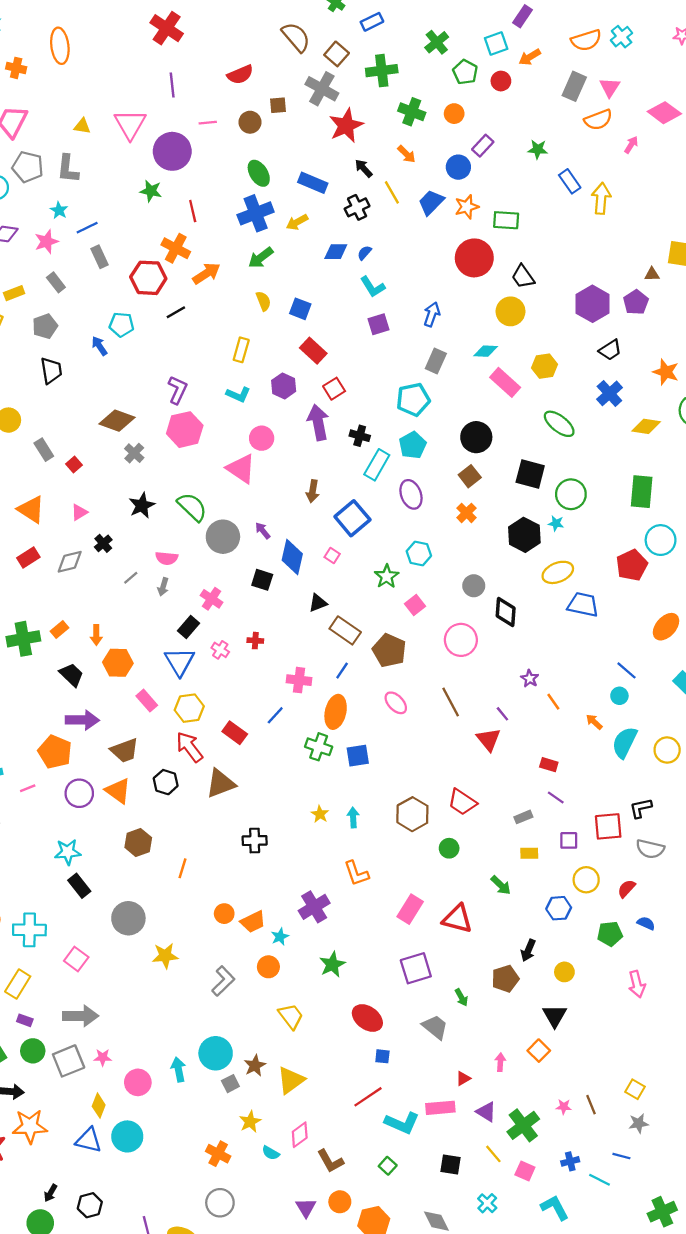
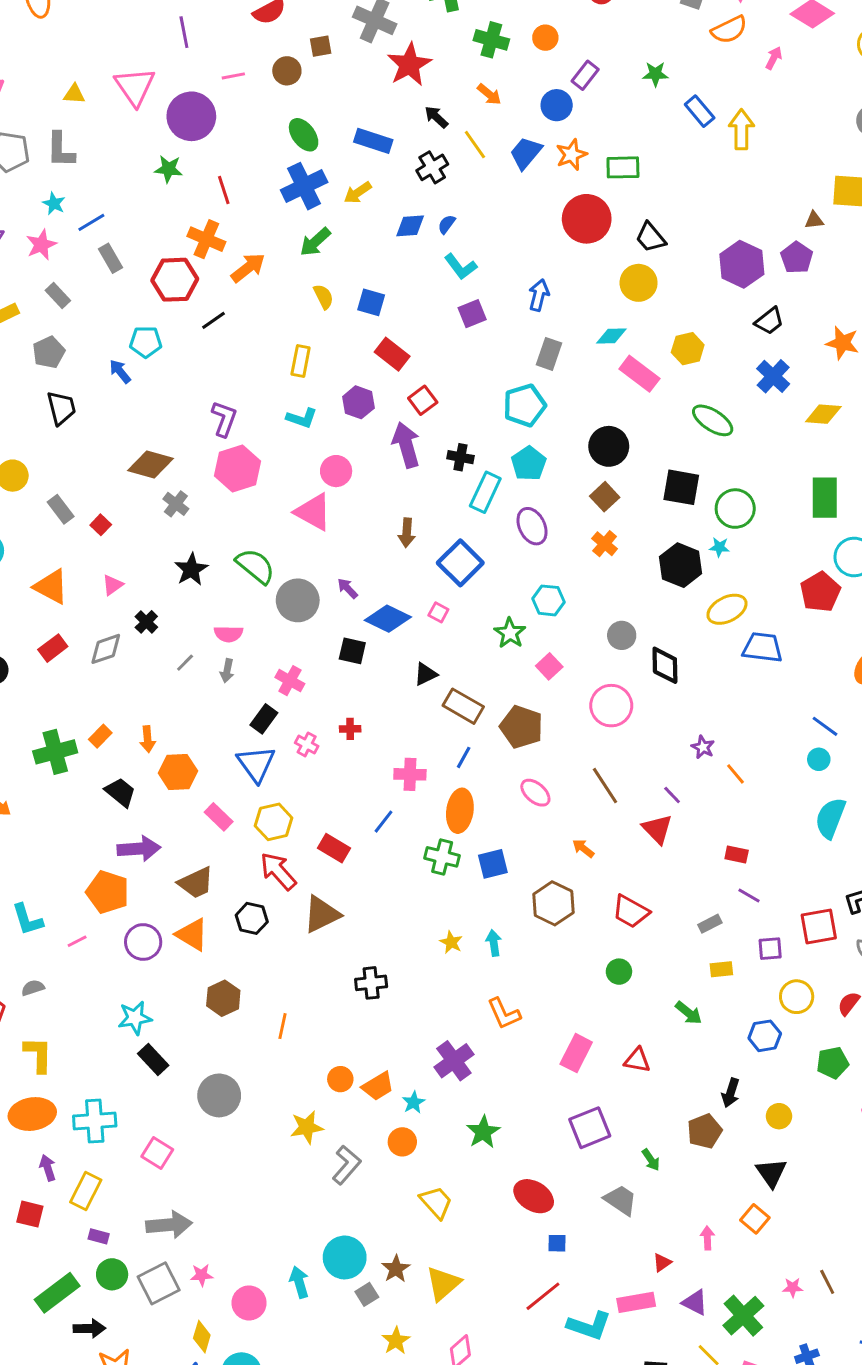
blue diamond: (292, 557) -> (388, 619), turned -72
orange arrow: (594, 722) -> (583, 848), moved
brown hexagon: (412, 814) -> (553, 903), moved
red triangle: (457, 919) -> (637, 1060), size x0.7
yellow star: (165, 956) -> (307, 1127), moved

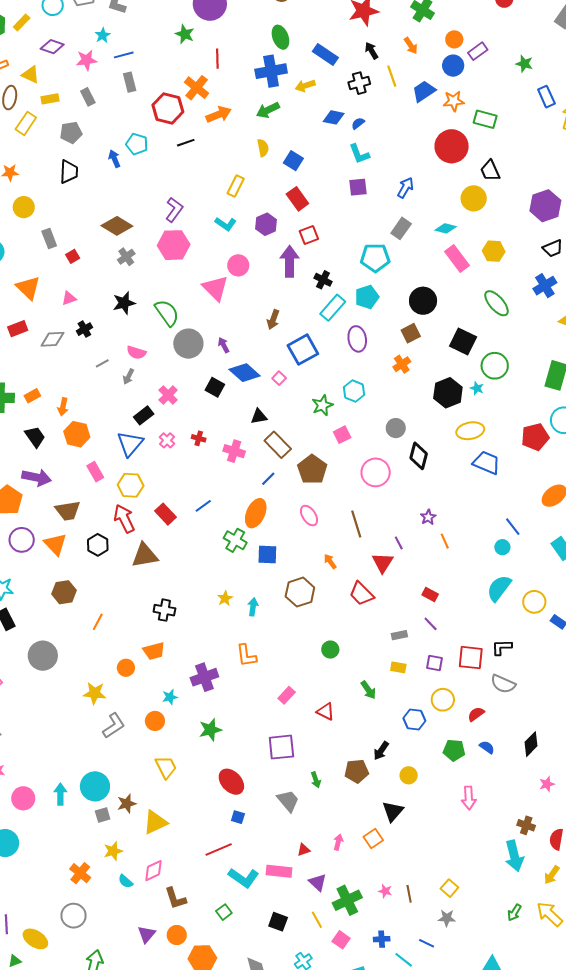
orange circle: (545, 38) -> (454, 39), moved
pink cross: (410, 774) -> (234, 451), moved
red trapezoid: (631, 911) -> (361, 594), moved
pink rectangle: (576, 1053) -> (287, 695), size x0.7
orange trapezoid: (378, 1086) -> (154, 651), moved

